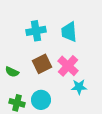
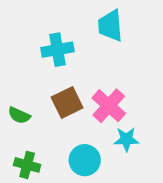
cyan trapezoid: (69, 32) -> (110, 26), moved
cyan circle: (41, 100) -> (85, 160), moved

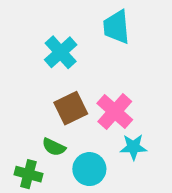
cyan cross: (57, 50) -> (61, 52), turned -32
green semicircle: (19, 115) -> (54, 147), moved

